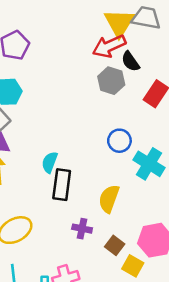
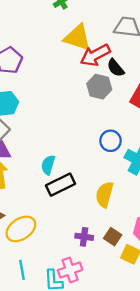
yellow triangle: (119, 23) -> (77, 38), moved, turned -40
black rectangle: (62, 185) -> (61, 185), turned 60
purple cross: (82, 229) -> (84, 237), moved

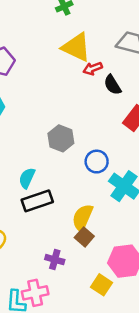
red arrow: (95, 55) -> (93, 68), size x0.6
gray hexagon: (99, 87) -> (61, 138), moved
brown square: (113, 237) -> (84, 237), moved

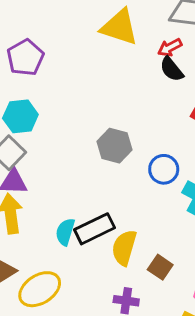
red arrow: (93, 68) -> (170, 48), moved
cyan semicircle: (27, 178) -> (65, 232), moved
yellow semicircle: (83, 218) -> (124, 248), moved

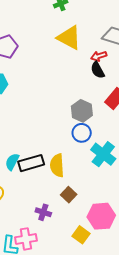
gray hexagon: (114, 146) -> (82, 111), moved
yellow semicircle: (124, 248) -> (57, 165), moved, turned -30

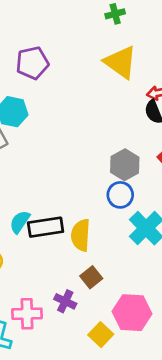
purple cross: (43, 212) -> (65, 301), moved
pink cross: (26, 239) -> (27, 314), moved

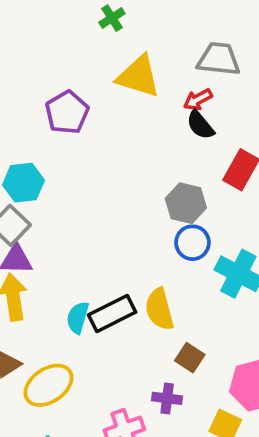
purple pentagon: (32, 63) -> (67, 112), moved

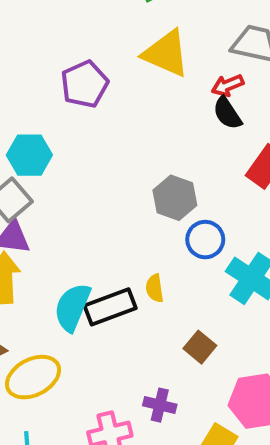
gray hexagon: (186, 203) -> (175, 198), moved
yellow semicircle: (159, 309) -> (155, 288), moved, size x0.6
cyan semicircle: (78, 317) -> (72, 307), size x1.4
brown square: (190, 358) -> (200, 347), moved

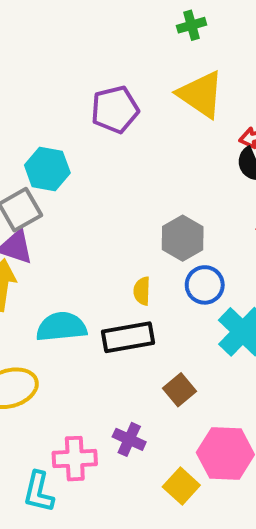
yellow semicircle: (155, 288) -> (142, 291), moved
cyan semicircle: (72, 307) -> (61, 327), turned 51
black rectangle: (110, 307) -> (128, 337), moved

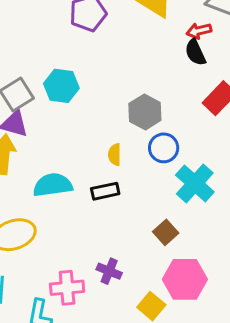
cyan hexagon: (47, 169) -> (61, 86), moved
black rectangle: (128, 337) -> (105, 191), size x0.7
brown square: (179, 390) -> (166, 232), moved

